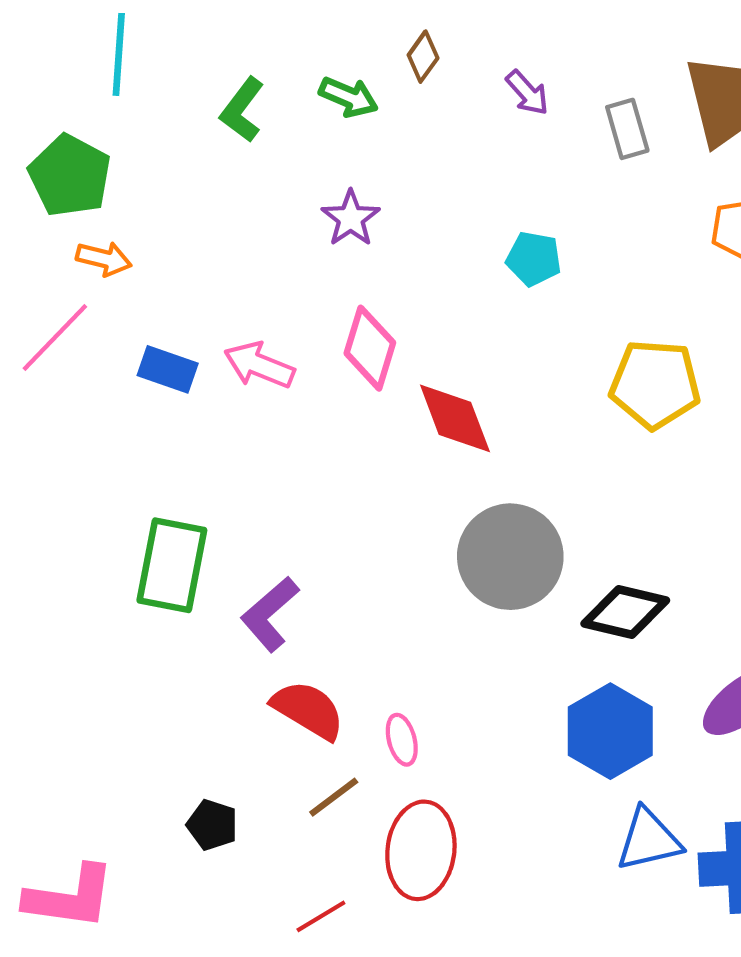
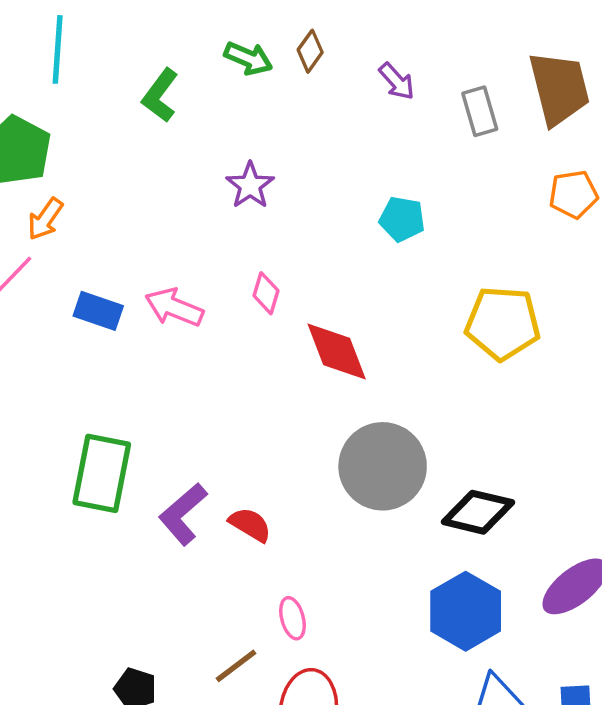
green arrow: (349, 97) -> (248, 58), moved
orange arrow: (104, 259) -> (45, 219), turned 111
pink diamond: (370, 348) -> (266, 293), size x0.6
red semicircle: (308, 710) -> (250, 525), moved, size x0.7

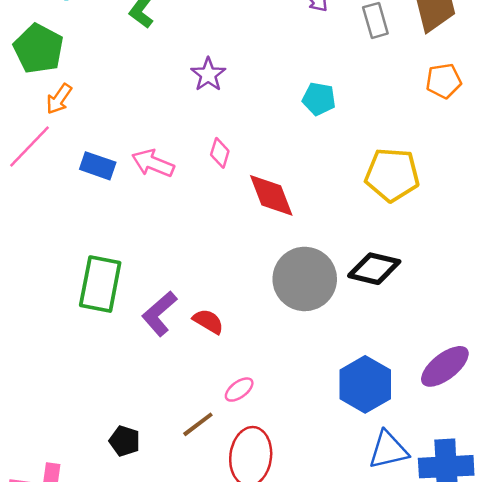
black diamond: (478, 512) -> (374, 269), moved
pink ellipse: (293, 618) -> (239, 390), turned 68

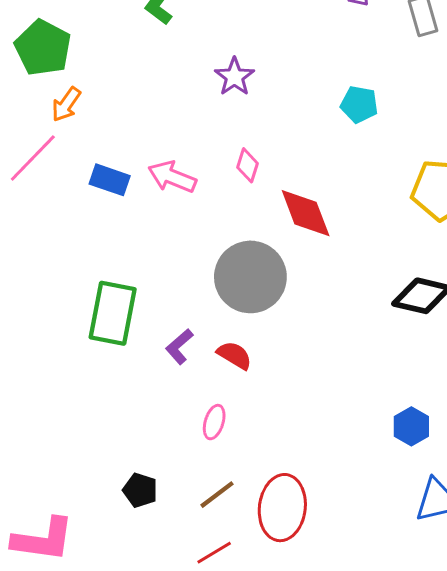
gray circle: (305, 279) -> (250, 277), moved
purple L-shape: (159, 314) -> (179, 347), size x0.7
blue hexagon: (365, 384) -> (411, 426), size x0.6
pink ellipse: (239, 390) -> (214, 422), moved, turned -36
brown line: (198, 424) -> (217, 495), moved

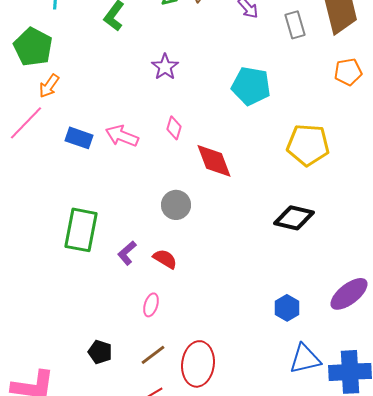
cyan pentagon: (359, 104) -> (251, 86), size x1.5
gray circle: (250, 277) -> (176, 205), size x0.6

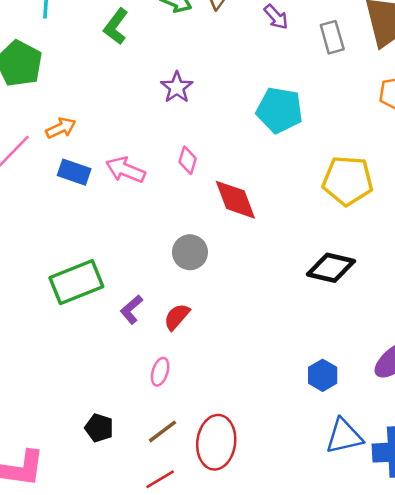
orange arrow: (49, 86) -> (61, 128), moved, turned -150
green rectangle: (81, 230) -> (76, 282), turned 57
red semicircle: (165, 259) -> (177, 317), turned -80

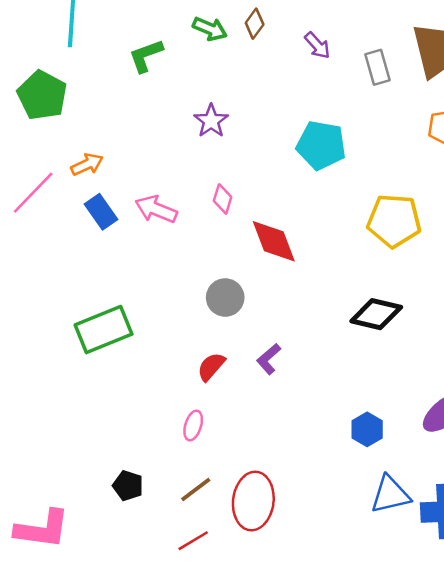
green L-shape: (116, 26) -> (146, 56), turned 33
blue rectangle: (74, 172) -> (101, 212), turned 36
purple L-shape: (131, 310) -> (269, 359), moved

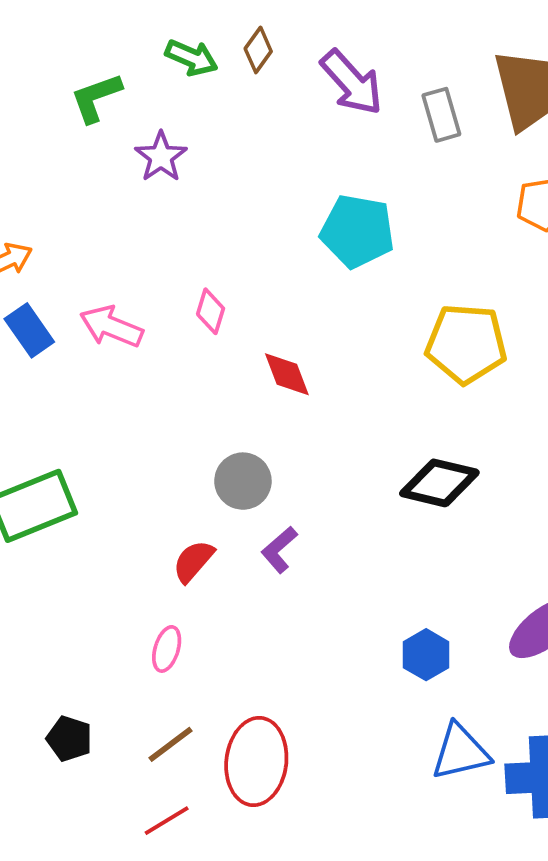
purple arrow: (317, 45) -> (352, 82), size x1.6
purple star: (211, 121) -> (161, 157), moved
red diamond: (274, 241) -> (287, 374), size x0.7
gray circle: (225, 298) -> (243, 481), moved

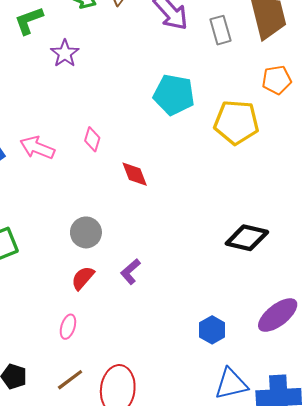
yellow pentagon: (466, 344) -> (236, 122), moved
gray circle: (243, 481) -> (86, 232), moved
black diamond: (439, 483) -> (247, 238), moved

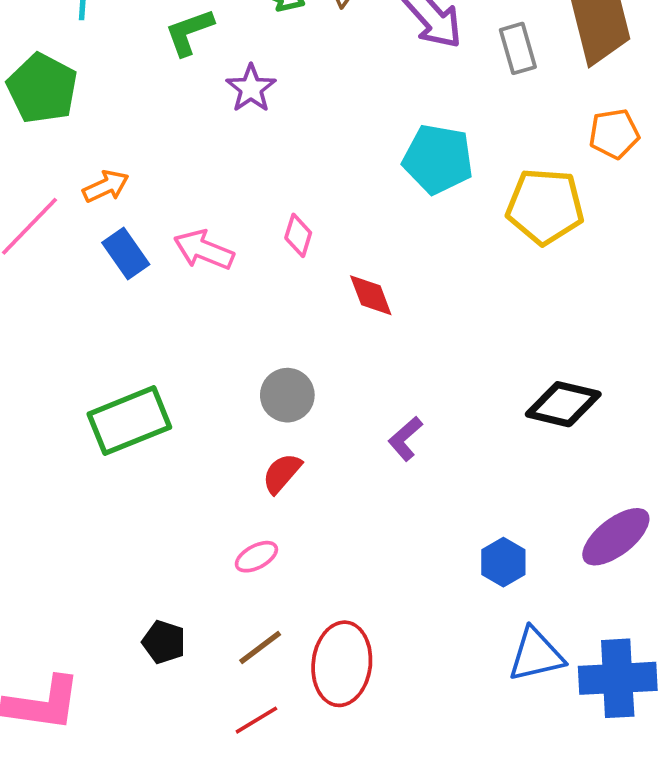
purple L-shape: (130, 272) -> (405, 439), moved
pink ellipse: (68, 327) -> (256, 557), turned 45

